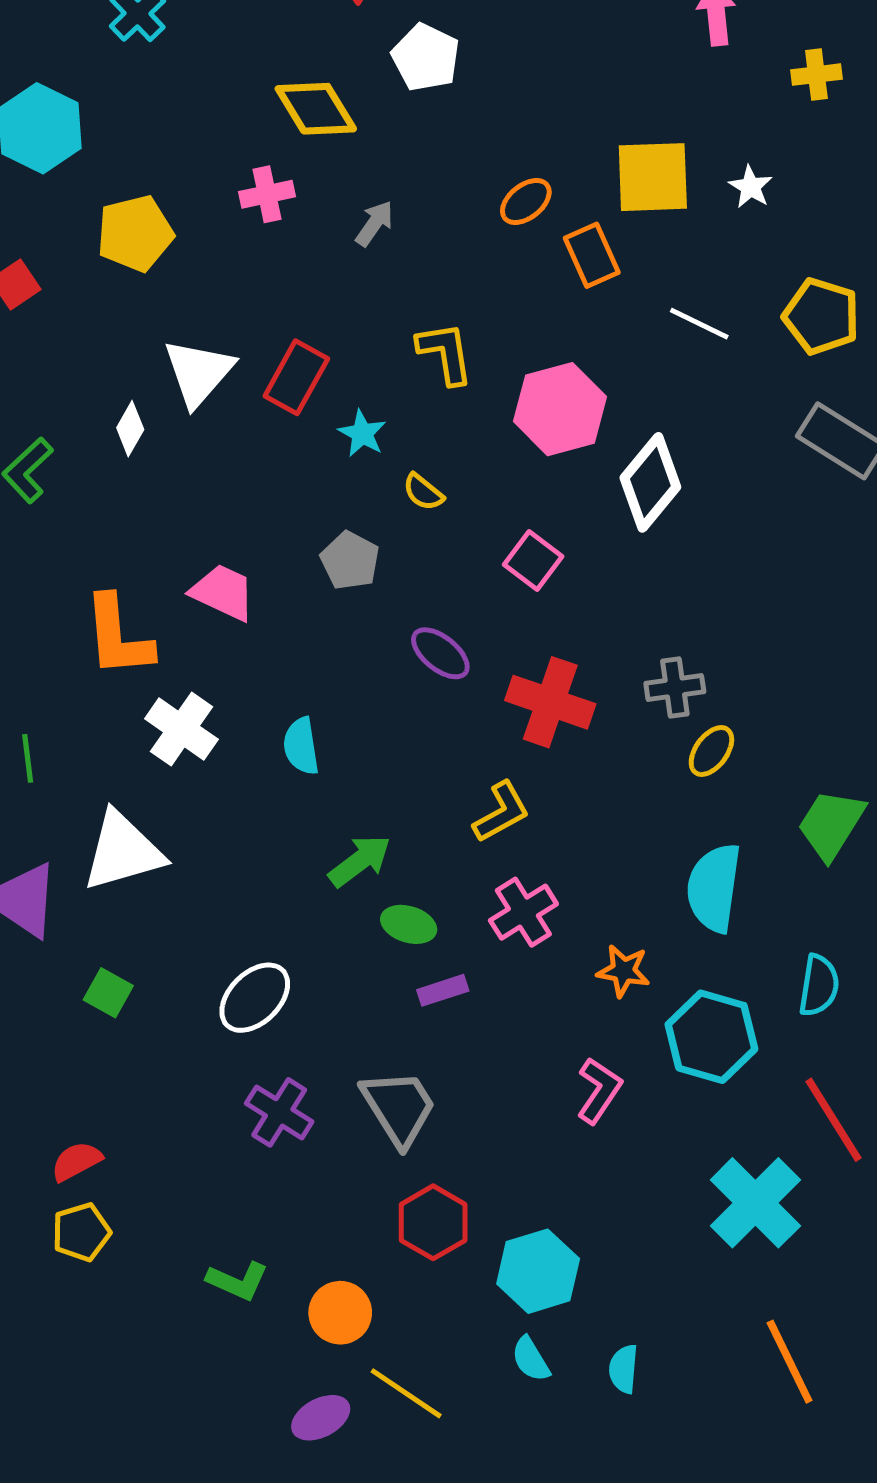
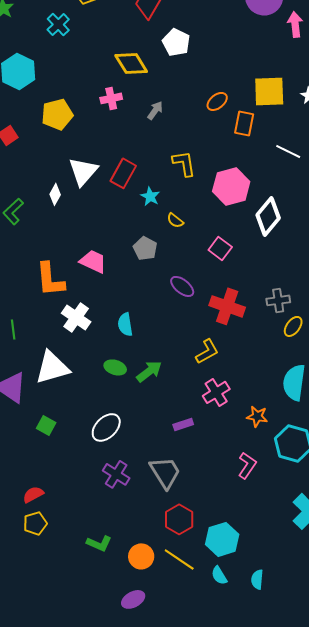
orange rectangle: (592, 255) -> (244, 123), turned 35
green ellipse: (409, 924) -> (115, 367), moved
yellow line: (406, 1393) -> (179, 559), moved

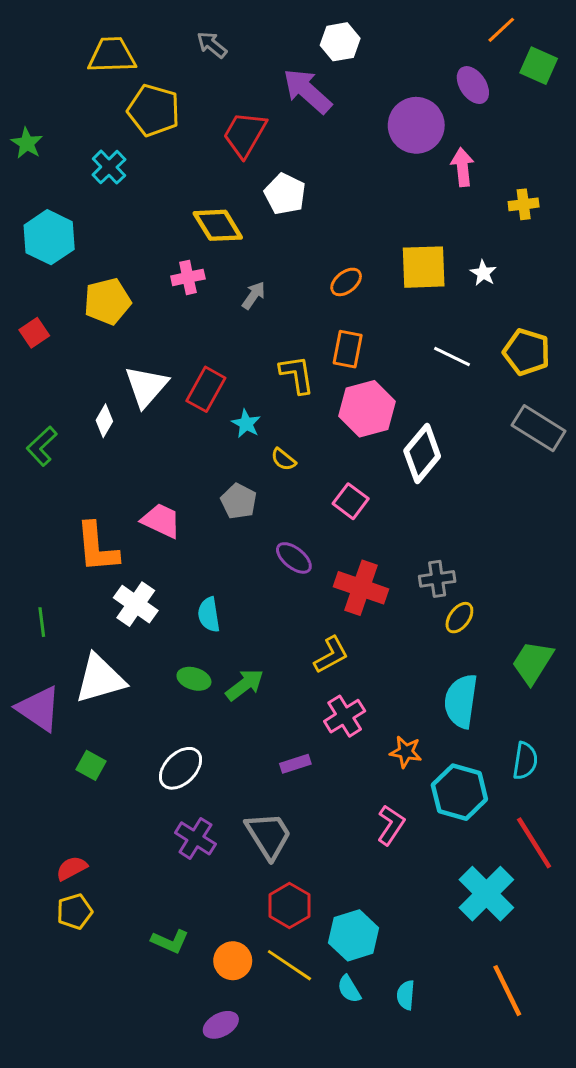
orange rectangle: (244, 123) -> (348, 349), moved

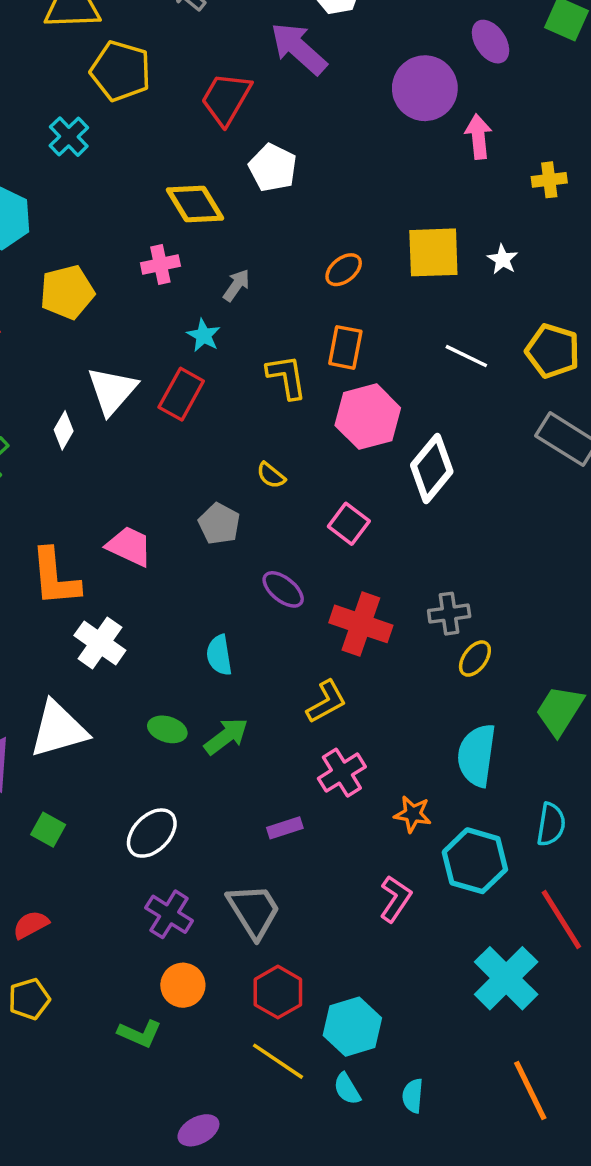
cyan star: (246, 424) -> (204, 335), moved
cyan semicircle: (209, 615) -> (219, 655), moved
red semicircle: (72, 868) -> (31, 925), moved
orange circle: (233, 961) -> (183, 985), moved

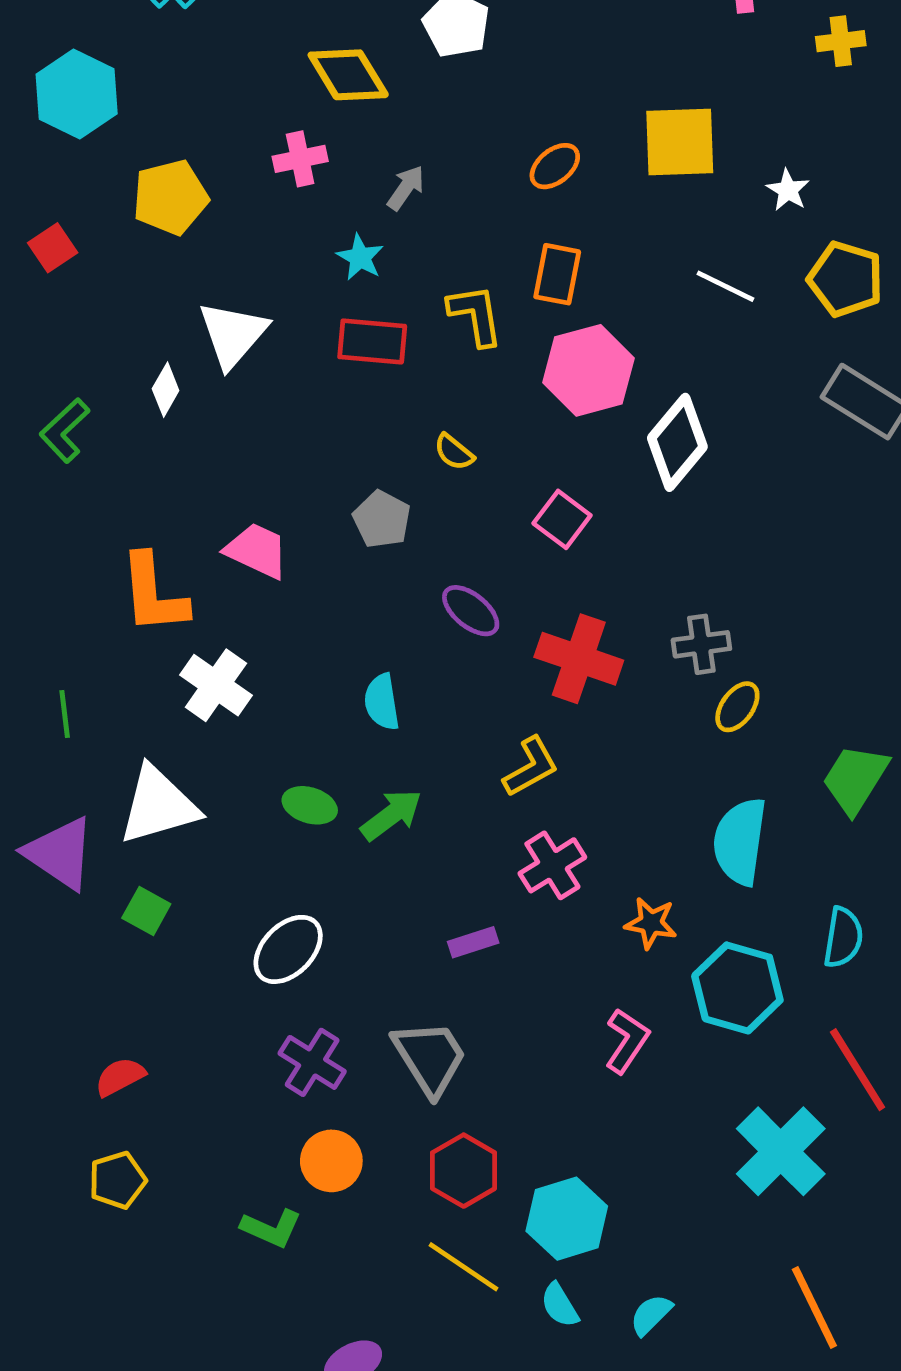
white star: (503, 259) -> (788, 190), moved
red rectangle: (181, 394) -> (372, 342), moved, turned 66
green square: (48, 830) -> (146, 911), moved
cyan semicircle: (413, 1096) -> (651, 1315), turned 40

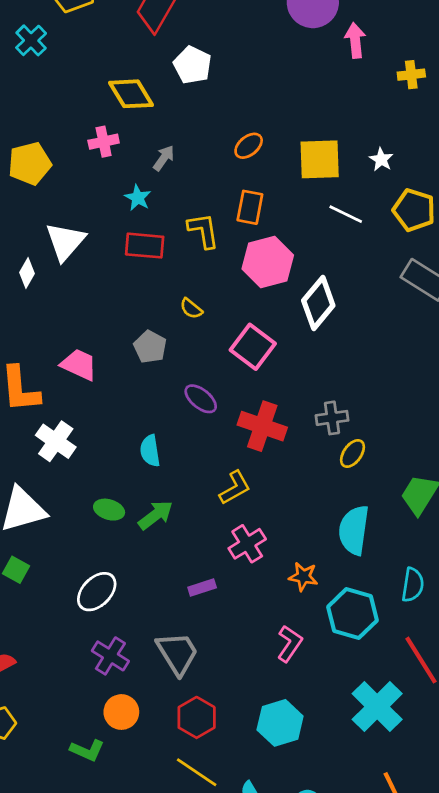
yellow square: (680, 142) -> (320, 159), moved
pink square: (562, 519) -> (253, 347), size x1.4
cyan hexagon: (567, 1219) -> (280, 723), moved

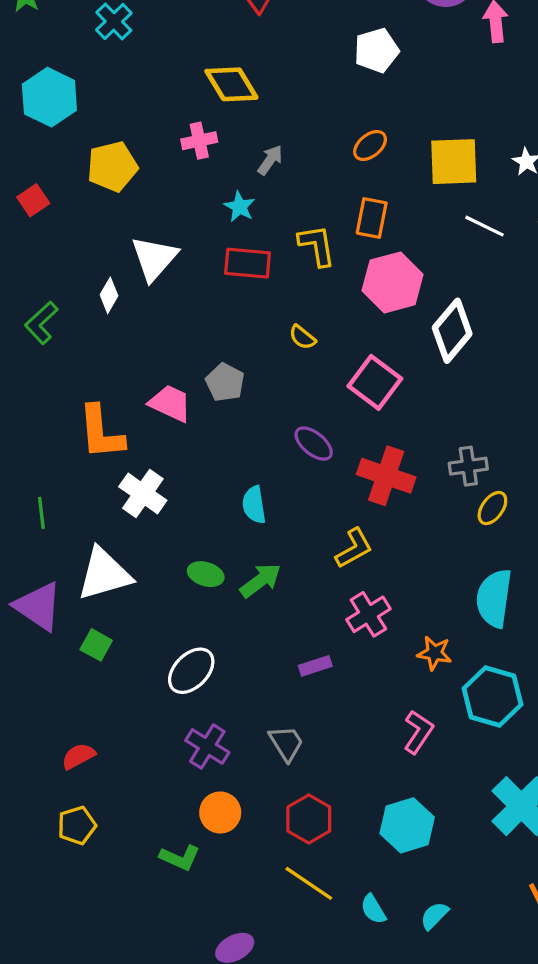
white pentagon: (192, 65) -> (376, 50), moved, turned 30
gray pentagon: (150, 347) -> (225, 382), moved
gray trapezoid: (177, 653) -> (286, 743), size x0.7

